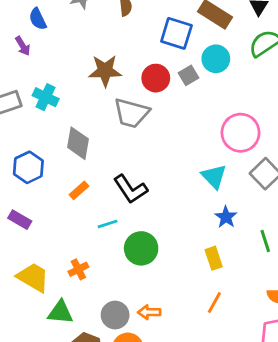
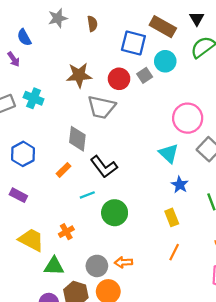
gray diamond: (78, 143) -> (77, 139), moved

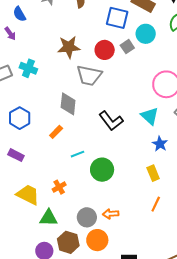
black L-shape: (104, 167) -> (111, 121), moved

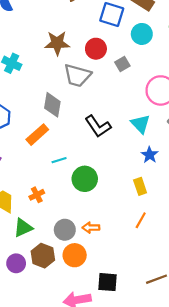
gray square: (127, 47) -> (122, 64), moved
orange rectangle: (56, 132) -> (37, 135), size x1.5
green triangle: (49, 218) -> (23, 228), turned -30

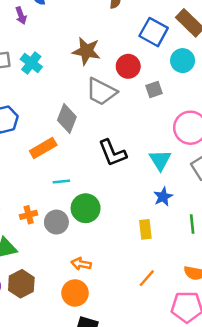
orange line: (141, 220) -> (147, 278), moved
gray circle: (65, 230) -> (56, 222), moved
orange circle: (75, 255) -> (75, 293), moved

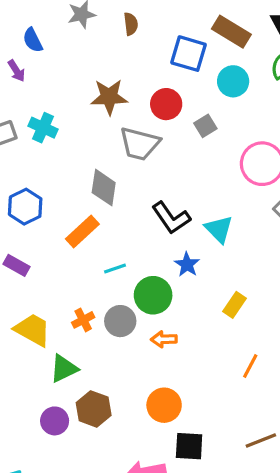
cyan triangle: (160, 160) -> (219, 229), moved
blue star: (163, 197) -> (187, 265), moved
yellow rectangle: (145, 229) -> (234, 305), turned 54
orange arrow: (81, 264) -> (164, 339), moved

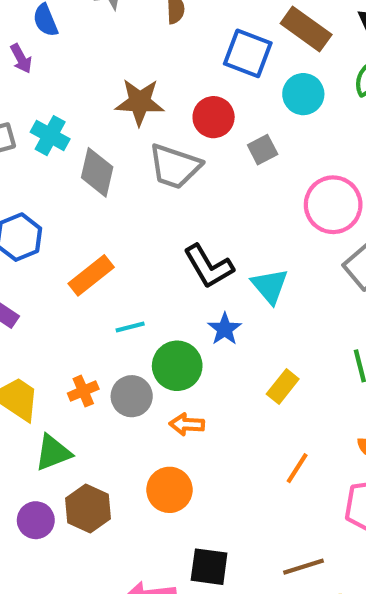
gray diamond: (104, 188) -> (97, 172), moved
orange circle: (164, 405) -> (169, 490), moved

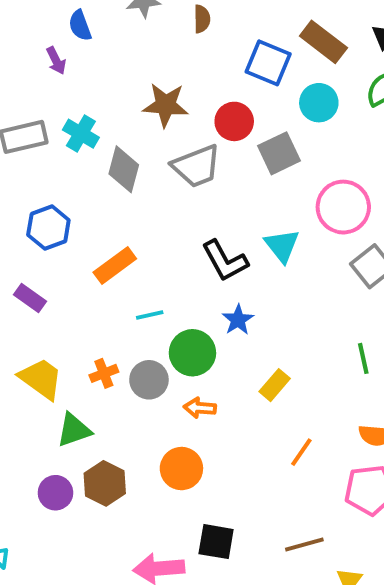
gray square: (263, 150) -> (279, 153), size x1.5
gray trapezoid: (175, 166) -> (196, 166), turned -42
cyan triangle: (270, 286) -> (282, 246), moved
yellow rectangle: (283, 386) -> (275, 385), moved

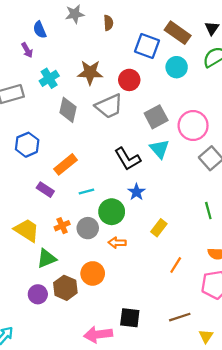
cyan cross: (81, 134) -> (49, 78), moved, turned 30
gray square: (279, 153) -> (156, 117), moved
purple rectangle: (30, 298) -> (45, 190), moved
orange circle: (181, 469) -> (93, 273), moved

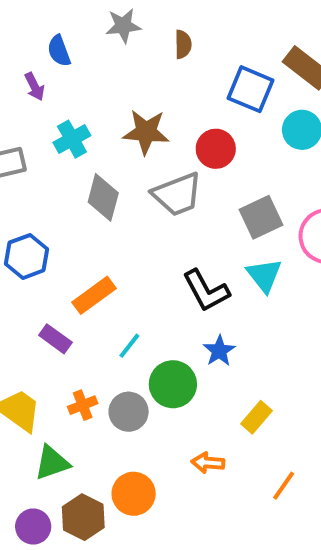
cyan line: (86, 191) -> (129, 346), turned -40
orange arrow: (117, 243) -> (208, 463), moved

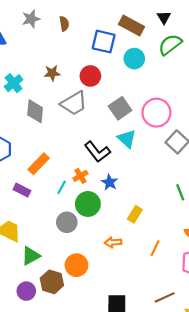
brown star: (146, 132) -> (52, 73), size x0.7
orange cross: (83, 405) -> (80, 176), moved

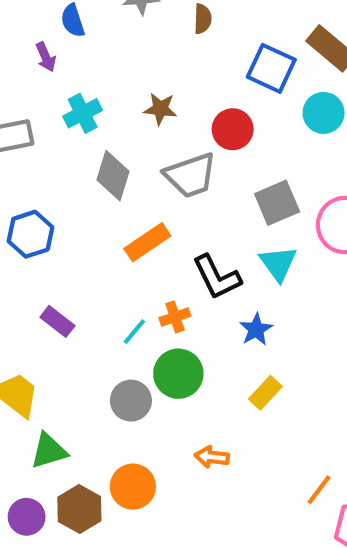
orange rectangle: (39, 164) -> (147, 242), moved
blue star: (110, 182) -> (256, 329), moved
yellow rectangle: (135, 214) -> (265, 393), moved
orange line: (155, 248) -> (319, 490), moved

